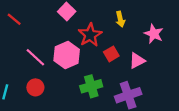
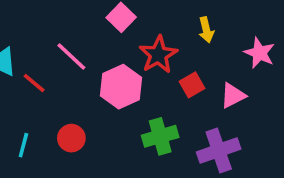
red line: (14, 19) -> (34, 83), moved
pink line: (35, 57) -> (71, 56), moved

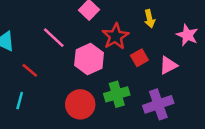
red line: (34, 83) -> (30, 70), moved
red circle: (71, 138) -> (80, 104), moved, size x1.5

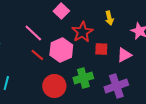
red square: (139, 58) -> (101, 49), turned 32
red line: (30, 70) -> (37, 55), moved

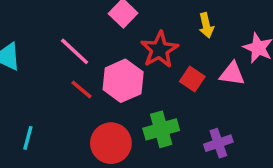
red square: (101, 49) -> (192, 79), turned 32
pink triangle: (124, 55) -> (232, 74), moved, turned 35
purple cross: (116, 86) -> (218, 143), size x0.7

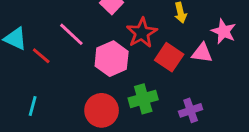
red square: (192, 79) -> (169, 57), size x1.4
red line: (82, 89) -> (41, 56), moved

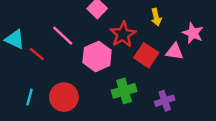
red circle: (102, 110) -> (64, 97), moved

